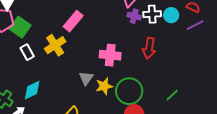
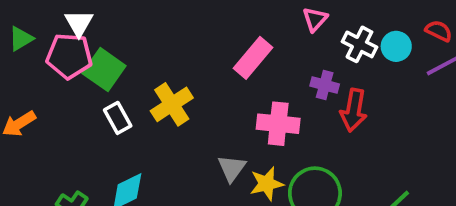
white cross: (152, 14) -> (359, 44), turned 30
purple cross: (134, 16) -> (325, 85), moved
pink rectangle: (73, 21) -> (253, 58), moved

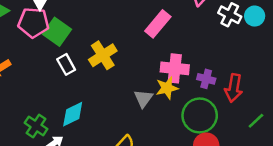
purple cross: (325, 85) -> (206, 79), moved
red arrow: (354, 110) -> (234, 88), moved
yellow star: (267, 184) -> (167, 88), moved

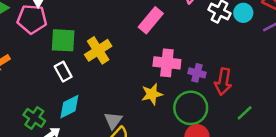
green square: (57, 32) -> (63, 40), moved, turned -32
white rectangle: (66, 64) -> (63, 72), moved
yellow star: (167, 88) -> (152, 94), moved
gray triangle: (143, 98) -> (113, 120), moved

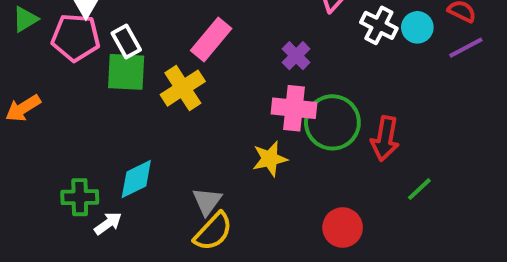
pink rectangle: (151, 20) -> (211, 39), moved
white rectangle: (63, 72) -> (126, 42), moved
purple cross: (197, 73) -> (296, 56), moved, turned 30
green circle: (191, 108) -> (332, 122), moved
green cross: (34, 118) -> (80, 197), turned -35

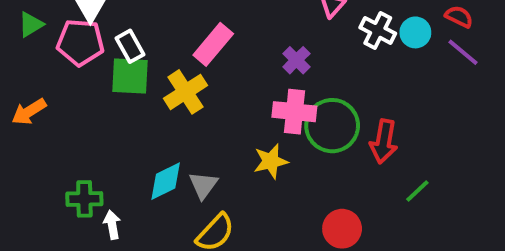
purple line: (466, 48) -> (463, 52), turned 68
cyan diamond: (136, 179) -> (166, 181), moved
gray triangle: (207, 201) -> (203, 185), moved
white arrow: (108, 223) -> (112, 225), turned -64

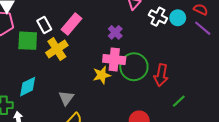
white rectangle: (130, 46) -> (44, 25), moved
yellow star: (271, 161) -> (102, 75), moved
cyan diamond: (166, 181) -> (28, 87), moved

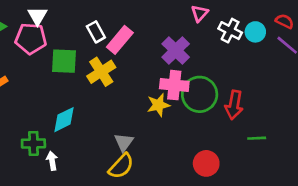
white rectangle: (44, 25) -> (96, 32), moved
purple cross: (115, 32) -> (176, 50), size x1.5
gray triangle: (66, 98) -> (124, 142), moved
green line: (179, 101) -> (257, 138), turned 40

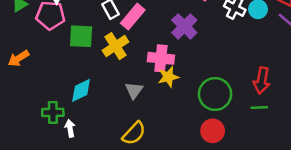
pink cross: (174, 85) -> (161, 58), moved
green circle: (200, 94) -> (215, 94), moved
red arrow: (234, 105) -> (262, 80), moved
gray triangle: (124, 142) -> (134, 90), moved

